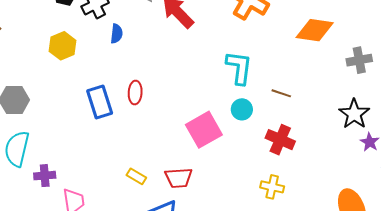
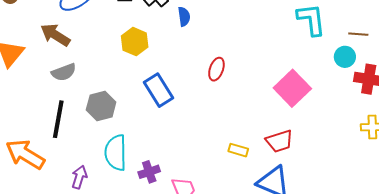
red ellipse: (135, 93) -> (216, 69), turned 30
blue rectangle: (100, 102) -> (159, 90), moved
cyan circle: (242, 109) -> (345, 57), moved

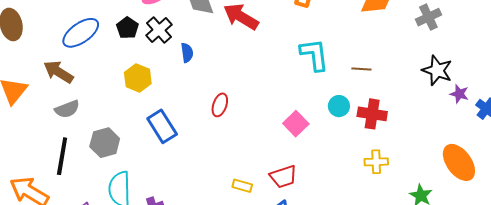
cyan circle: (345, 57) -> (339, 106), moved
pink square: (292, 88) -> (296, 124), size x0.7

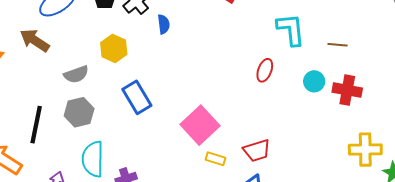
red ellipse: (220, 105) -> (265, 70), moved
gray semicircle: (67, 109) -> (76, 74), moved
pink square: (296, 124) -> (200, 125), moved, size x1.5
yellow cross: (376, 162) -> (365, 150), moved, size x1.4

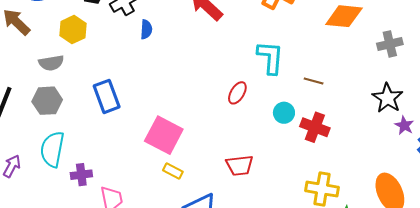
yellow hexagon: (114, 48) -> (73, 30), moved
pink square: (200, 125) -> (164, 135), turned -30
red trapezoid: (257, 150) -> (240, 165), moved

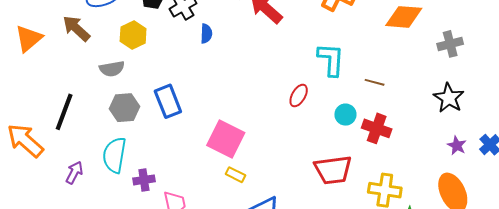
gray hexagon: (47, 101) -> (124, 108), moved
purple star: (404, 125) -> (457, 146), moved
red trapezoid: (240, 165) -> (333, 170), moved, size x1.4

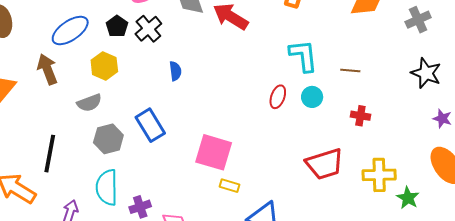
brown arrow: (76, 28) -> (47, 69), turned 36
blue semicircle: (206, 34) -> (175, 71), moved
cyan circle: (345, 115) -> (312, 97), moved
red cross: (377, 128) -> (360, 116), size x0.7

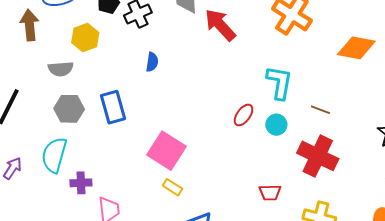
red cross: (360, 116) -> (318, 156), size x2.0
red trapezoid: (325, 164) -> (270, 193), size x0.6

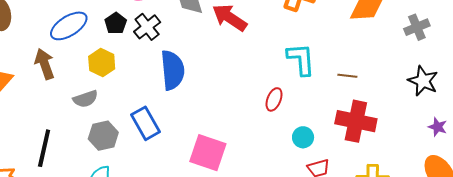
blue semicircle: (152, 62) -> (172, 70), size x2.0
cyan circle: (276, 125) -> (303, 137), moved

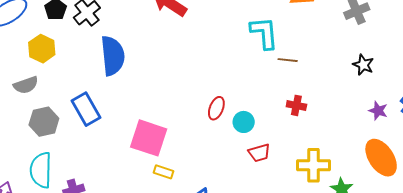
cyan L-shape: (301, 59) -> (264, 33), moved
black star: (423, 81) -> (363, 65), size x0.7
red ellipse: (274, 99) -> (216, 108), moved
red cross: (356, 121) -> (296, 105), size x0.5

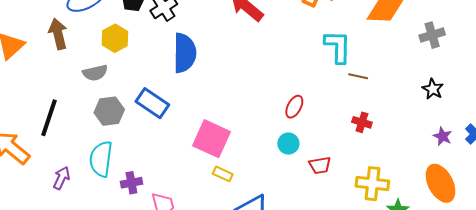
red ellipse: (216, 108) -> (294, 107), moved
blue rectangle: (86, 109) -> (152, 103), turned -32
cyan circle: (244, 122) -> (288, 144), moved

